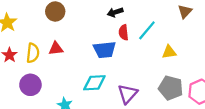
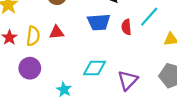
red semicircle: (124, 32) -> (126, 27), moved
blue trapezoid: (105, 50) -> (99, 22), moved

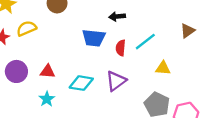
red triangle: (57, 32) -> (48, 71), moved
yellow semicircle: (33, 36) -> (26, 28), moved, turned -132
purple triangle: (128, 80) -> (116, 81), moved

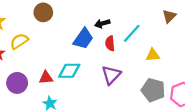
black arrow: (117, 17) -> (102, 23), moved
blue trapezoid: (94, 38) -> (83, 39), turned -50
cyan diamond: (81, 83) -> (69, 71), moved

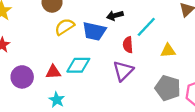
blue trapezoid: (83, 39) -> (94, 31), turned 65
yellow semicircle: (19, 41) -> (65, 27), moved
red semicircle: (110, 43) -> (128, 45), moved

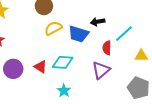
red triangle: (53, 72) -> (40, 67), turned 32
cyan star: (57, 100) -> (64, 91), moved

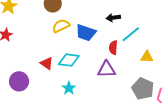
black arrow: (98, 22) -> (113, 18), moved
purple circle: (13, 69) -> (19, 81), moved
purple triangle: (101, 70) -> (106, 69), turned 36

